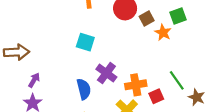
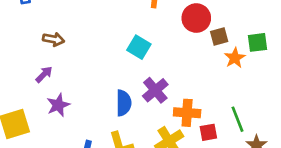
brown arrow: (16, 52) -> (54, 39), size x0.7
purple arrow: (34, 80) -> (44, 74), moved

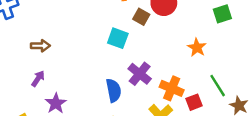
brown square: (219, 36) -> (141, 17), moved, turned -35
orange star: (235, 58) -> (197, 48), moved
orange cross: (187, 113) -> (172, 88), turned 30

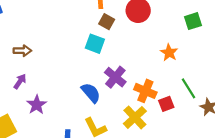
brown square: (141, 17) -> (107, 22), moved
blue semicircle: (114, 90) -> (91, 93), turned -30

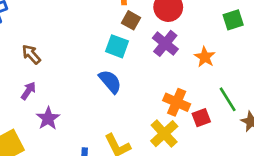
brown arrow: (22, 51) -> (31, 54), turned -132
purple cross: (115, 77) -> (165, 43), moved
blue semicircle: (91, 93) -> (110, 81), moved

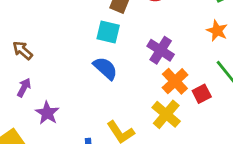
purple cross: (165, 43) -> (161, 50), moved
orange star: (205, 57) -> (217, 31), moved
orange cross: (177, 102) -> (175, 81), turned 30

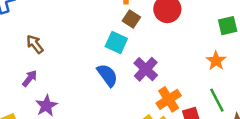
purple cross: (161, 50) -> (146, 69), moved

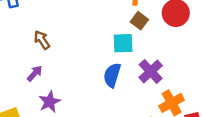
cyan square: (116, 43) -> (123, 43), turned -30
blue semicircle: (107, 75) -> (112, 75), turned -130

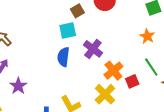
brown square: (139, 21) -> (77, 11), turned 32

